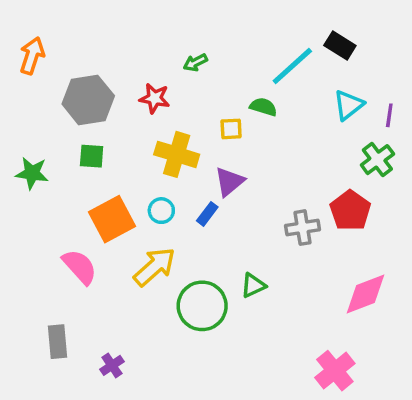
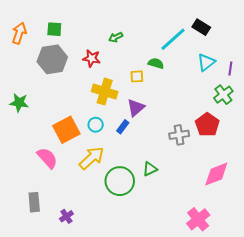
green square: (92, 156) -> (54, 29), moved

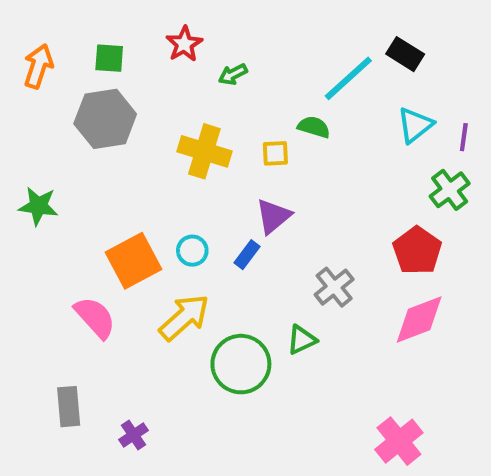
red star: (92, 58) -> (184, 44), moved, turned 30
yellow cross: (105, 92) -> (204, 151), moved
gray cross: (179, 135) -> (334, 287), moved, turned -30
pink diamond: (216, 174) -> (419, 319), moved

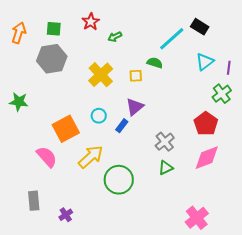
yellow cross: (204, 151) -> (101, 75), turned 30
cyan circle: (192, 251) -> (99, 116), moved
green triangle: (302, 340) -> (166, 168), moved

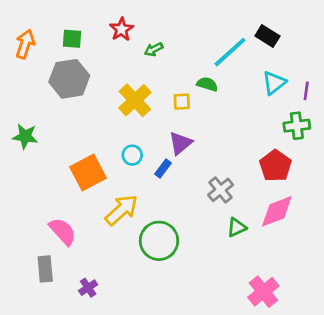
green cross: (222, 94) -> (297, 126), turned 30
pink semicircle: (47, 157) -> (63, 231), moved
green triangle: (166, 168) -> (237, 227), moved

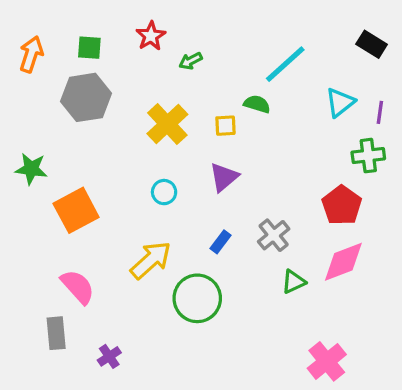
black rectangle: (267, 36) -> (372, 44), moved
blue rectangle: (163, 169) -> (220, 242), moved
orange square: (88, 173) -> (76, 210), moved

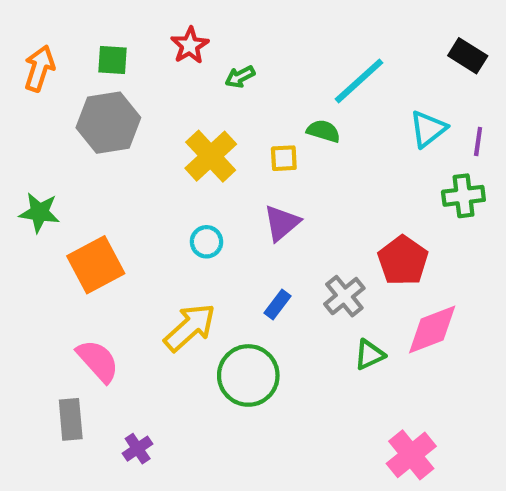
red pentagon: (342, 205) -> (403, 261), moved

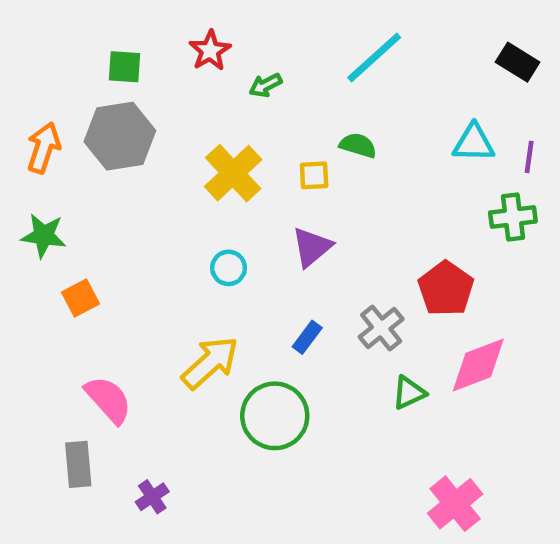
orange arrow: (39, 68) -> (44, 148), moved
cyan line: (359, 81) -> (374, 57), moved
cyan triangle: (428, 129) -> (474, 143), turned 39
orange square: (96, 265) -> (81, 298), moved, size x0.6

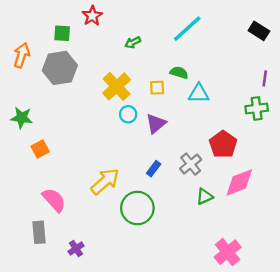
red star: (210, 51) -> (92, 16), moved
cyan triangle: (474, 143) -> (199, 93), moved
orange arrow: (44, 148) -> (22, 55), moved
cyan circle: (229, 268) -> (128, 114), moved

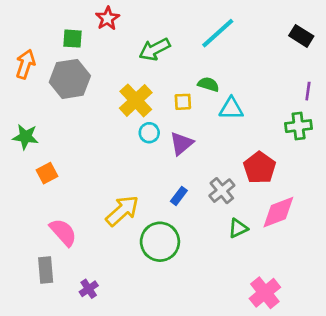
green arrow: (133, 42) -> (155, 49), size x1.6

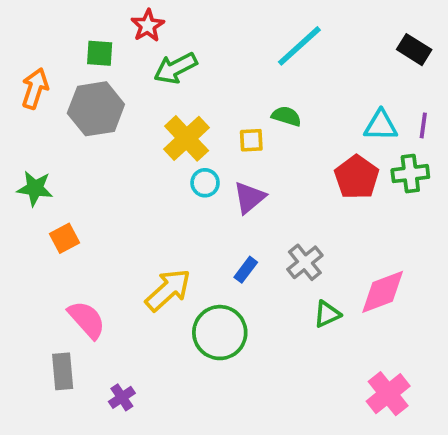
green arrow: (155, 49) -> (175, 68), moved
cyan triangle: (231, 109) -> (381, 125), moved
red pentagon: (260, 168) -> (357, 177), moved
pink cross: (265, 293) -> (388, 394), moved

